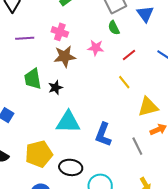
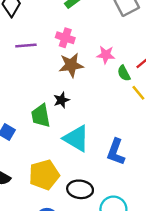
green semicircle: (114, 28) -> (124, 73), moved
green trapezoid: (33, 79) -> (41, 116), moved
cyan triangle: (68, 122) -> (76, 138), turned 30

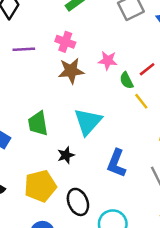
black star: (61, 100) -> (66, 155), moved
cyan triangle: (76, 138) -> (88, 122), moved, turned 40
black ellipse: (80, 189) -> (78, 202), turned 60

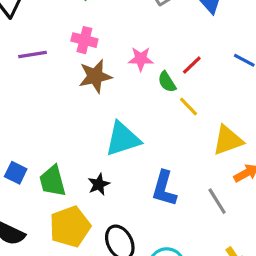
cyan triangle: (88, 122) -> (123, 139), turned 36
green trapezoid: (38, 124) -> (53, 181), moved

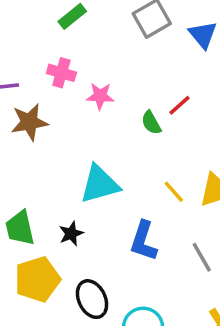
pink star: (141, 59) -> (100, 96), moved
brown star: (95, 76) -> (29, 122), moved
yellow line: (188, 107) -> (174, 192), moved

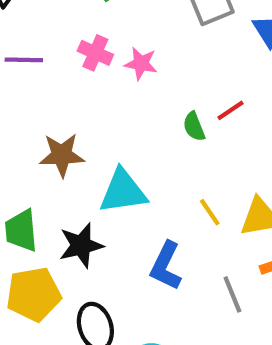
pink star: (100, 96) -> (141, 64), moved
brown star: (29, 122) -> (62, 155), moved
black star: (71, 234) -> (81, 245), size x1.5

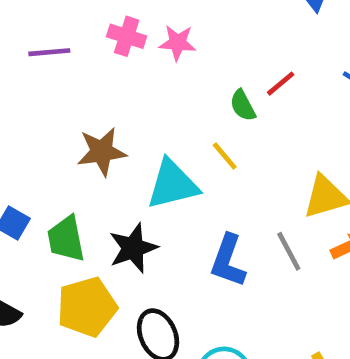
yellow line: (210, 212) -> (225, 156), moved
gray line: (232, 294) -> (289, 251), moved

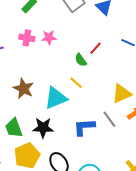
brown star: (102, 152) -> (23, 89), turned -30
black star: (133, 248) -> (43, 128), turned 30
blue L-shape: (228, 261) -> (84, 127), turned 75

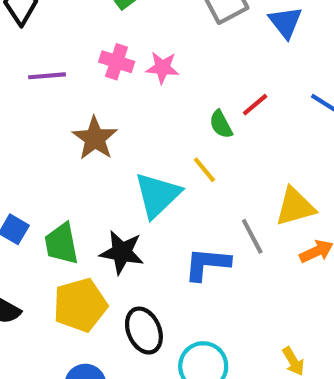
brown star: (23, 89) -> (95, 138), moved
cyan triangle: (56, 98) -> (157, 195), turned -30
gray line: (109, 119) -> (252, 236), moved

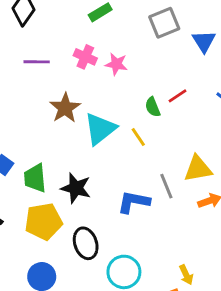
cyan triangle: (157, 195) -> (100, 129), moved

